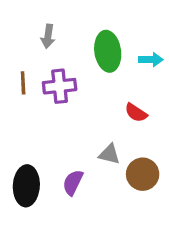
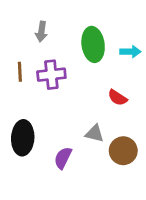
black ellipse: (26, 186) -> (23, 138), moved

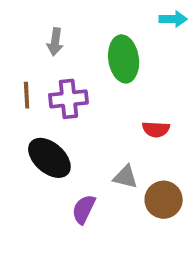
cyan arrow: (130, 52) -> (173, 19), moved
red semicircle: (117, 98) -> (156, 129), turned -30
black ellipse: (23, 138) -> (49, 158), moved, turned -52

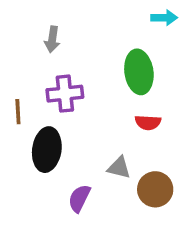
green ellipse: (124, 59) -> (139, 72), moved
brown line: (27, 95) -> (18, 112), moved
black ellipse: (49, 158) -> (47, 150), turned 57

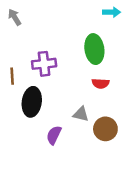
gray arrow: (52, 39) -> (15, 17), moved, turned 140

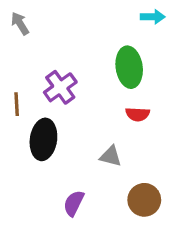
purple cross: (44, 64) -> (60, 87), turned -30
brown circle: (105, 129) -> (144, 200), moved
purple semicircle: (54, 135) -> (74, 203), moved

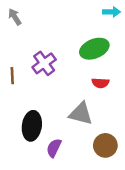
green ellipse: (129, 67) -> (94, 49), turned 76
black ellipse: (43, 139) -> (32, 126), moved
gray triangle: (111, 156) -> (81, 114), size x1.5

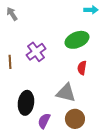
red semicircle: (100, 83) -> (82, 68), turned 96
brown circle: (105, 145) -> (75, 119), moved

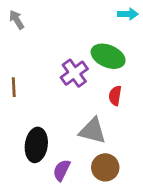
green ellipse: (77, 40) -> (108, 56), turned 45
purple cross: (36, 52) -> (74, 73), moved

